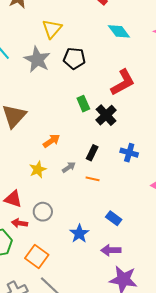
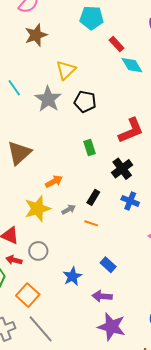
cyan diamond: (119, 31) -> (132, 65), moved
black cross: (106, 115) -> (122, 169), moved
yellow star: (38, 170) -> (38, 209), size x1.5

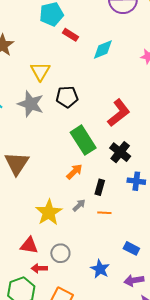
red rectangle: (116, 44) -> (71, 35), moved
cyan diamond: (132, 65) -> (103, 49), turned -65
green rectangle: (89, 148) -> (83, 140), size x1.8
orange arrow: (54, 181) -> (74, 172), moved

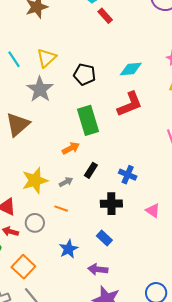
cyan diamond: (103, 49) -> (131, 69), moved
yellow triangle: (40, 71) -> (46, 58), moved
gray star: (31, 104) -> (40, 89), moved
black cross: (120, 152) -> (111, 204), moved, turned 35
orange line: (104, 213) -> (61, 209), moved

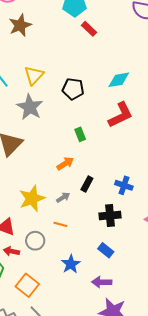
green rectangle: (88, 120) -> (80, 134), size x0.5

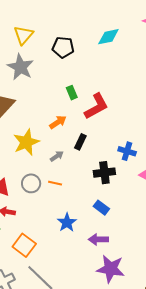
red L-shape: (120, 115) -> (96, 106), moved
blue cross: (124, 185) -> (127, 151), moved
yellow star: (32, 198) -> (26, 142), moved
gray circle: (35, 241) -> (31, 183), moved

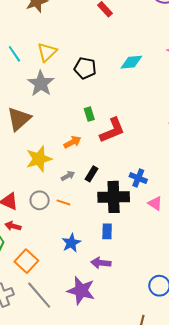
black rectangle: (80, 142) -> (91, 174), moved
black cross: (104, 173) -> (114, 197), size x1.4
blue rectangle: (101, 208) -> (107, 231), turned 49
purple star: (111, 269) -> (81, 291), moved

